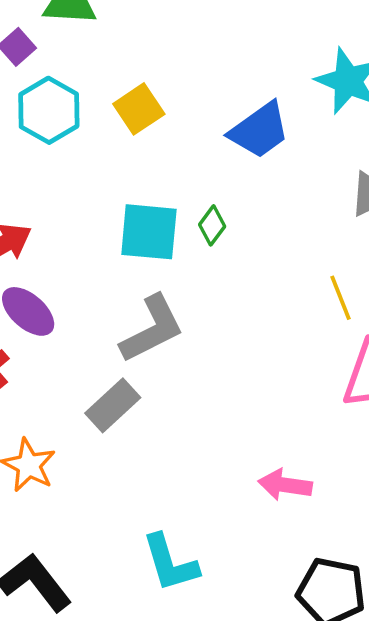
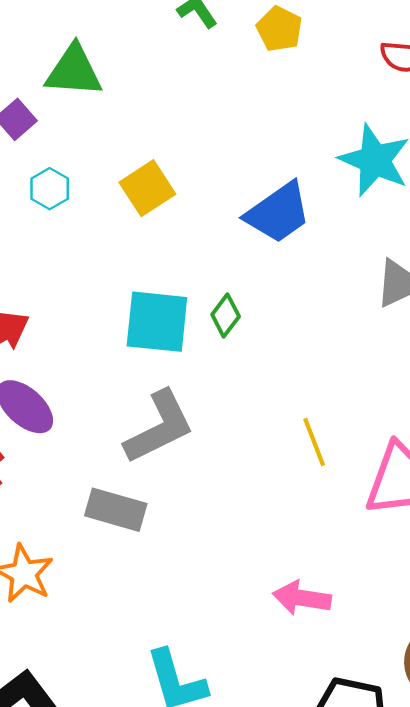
cyan hexagon: (49, 110) -> (50, 189), size x0.6
yellow line: (341, 298) -> (314, 442), moved
gray rectangle: (113, 405) -> (116, 510), turned 58

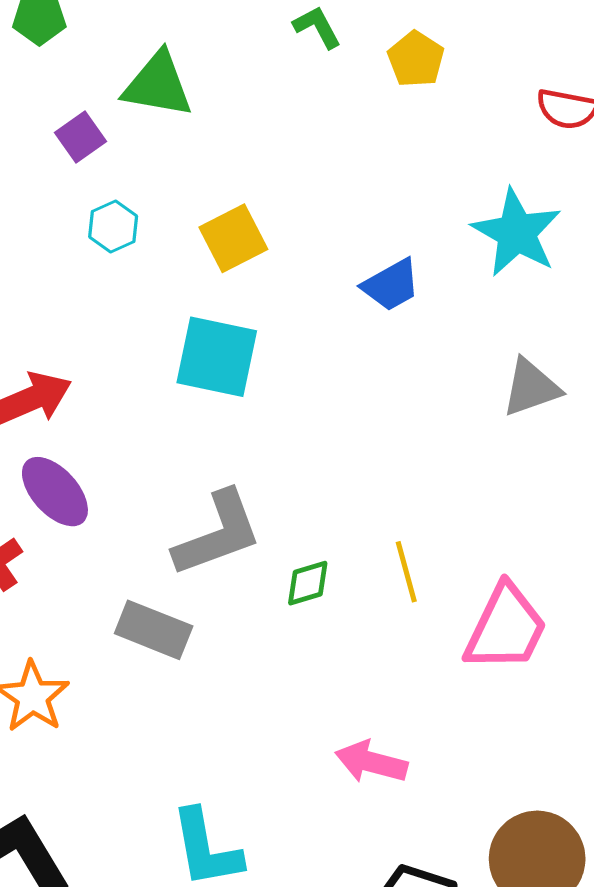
blue trapezoid: (278, 213) -> (391, 285), size x0.7
green diamond: (226, 315) -> (308, 583), moved, turned 30
cyan square: (157, 322) -> (217, 357), moved

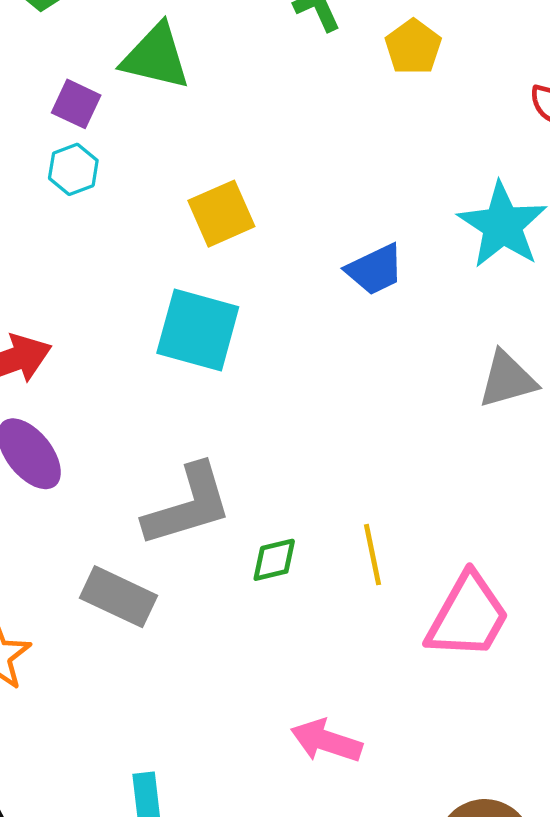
purple square: (81, 137) -> (76, 104), turned -33
cyan hexagon: (113, 226) -> (73, 169), moved

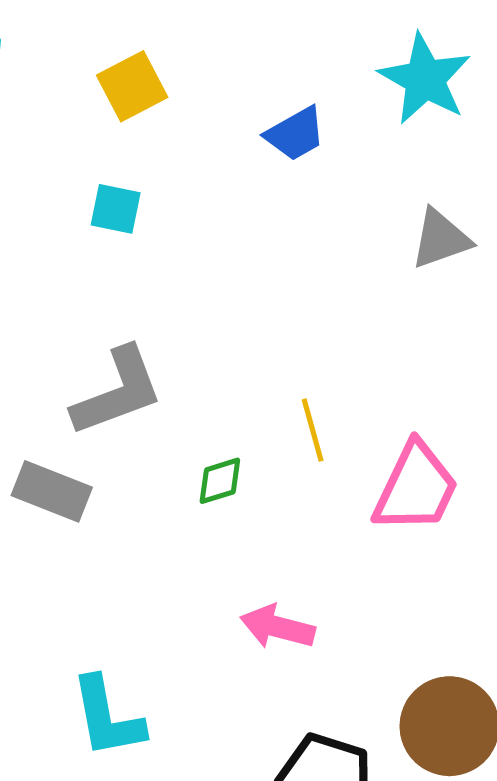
cyan square: (198, 330) -> (116, 209), size x0.6
green diamond: (274, 560) -> (220, 481), moved

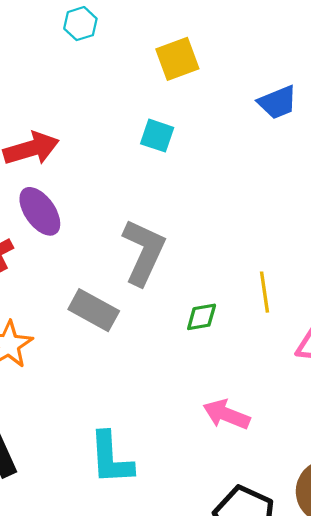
gray L-shape: (118, 392) -> (144, 252), turned -52

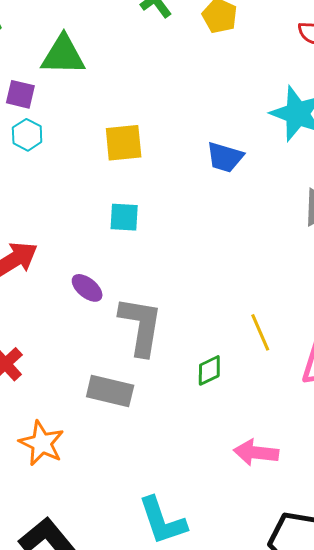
yellow square: (177, 59) -> (124, 143), turned 30
blue trapezoid: (277, 102) -> (225, 157), turned 54
purple ellipse: (40, 211) -> (87, 288), moved, size x0.7

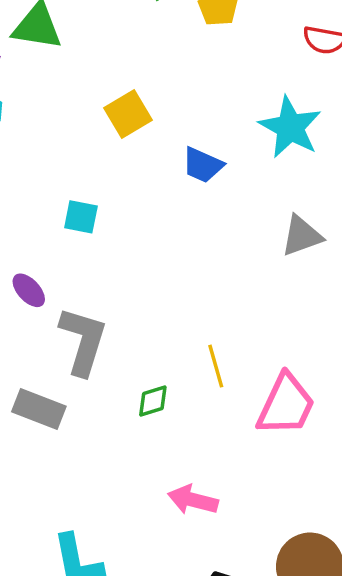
yellow square: (124, 143) -> (128, 114), moved, turned -33

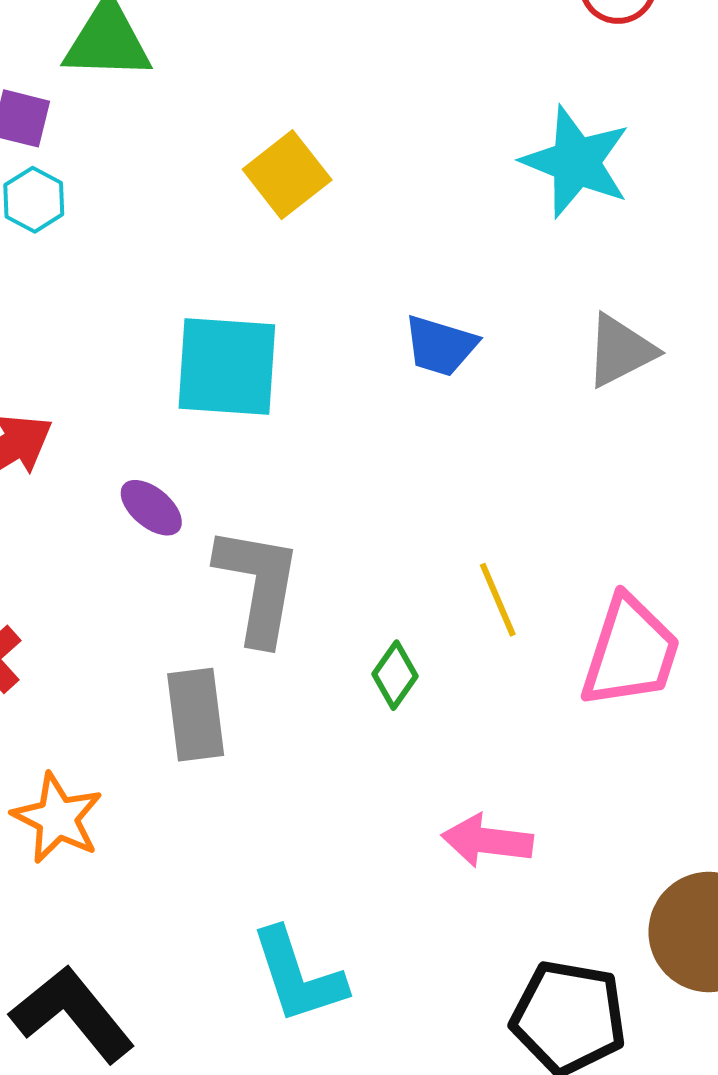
blue trapezoid: (203, 165) -> (440, 346), moved
cyan square: (81, 217) -> (227, 367), size x1.8
green diamond: (153, 401) -> (395, 675), turned -30
gray rectangle: (39, 409) -> (196, 715), turned 69

